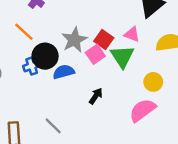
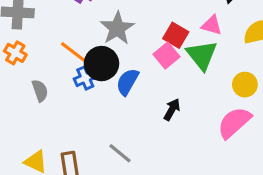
orange line: (24, 32) -> (73, 52), moved
gray star: (74, 40) -> (117, 28), moved
blue semicircle: (64, 72) -> (127, 82), turned -40

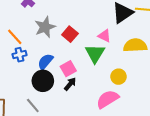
red square: (176, 35) -> (70, 34), moved
pink square: (167, 55) -> (68, 69), moved
black circle: (101, 64) -> (43, 81), moved

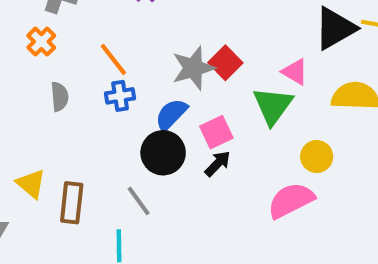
gray star: (45, 27) -> (193, 68), moved

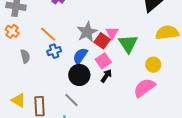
red square: (225, 63) -> (102, 41), moved
pink triangle: (295, 72) -> (112, 33), moved, turned 40

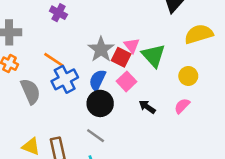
blue cross: (54, 51) -> (65, 79), size x1.5
gray semicircle: (25, 56) -> (30, 91), size x1.5
black arrow: (106, 76) -> (147, 107), moved, turned -80
pink semicircle: (144, 88) -> (182, 106), size x0.6

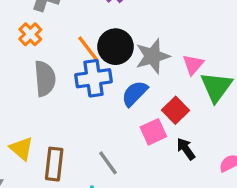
red square: (121, 57) -> (175, 110), moved
pink square: (127, 81) -> (153, 132), moved
black circle: (100, 103) -> (116, 47), moved

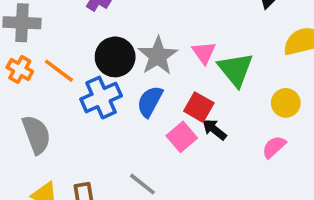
orange line: (88, 49) -> (59, 71), moved
gray semicircle: (45, 79) -> (36, 135), moved
black arrow: (186, 149) -> (214, 129), moved

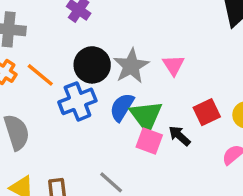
green triangle: (236, 69) -> (146, 116), moved
red square: (199, 107) -> (207, 112), moved, turned 32
pink square: (182, 137) -> (149, 141), turned -32

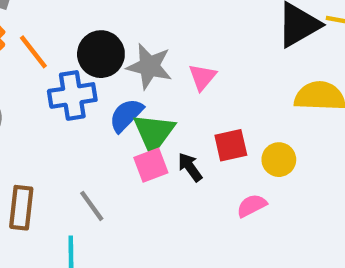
gray star: (131, 66) -> (149, 66), turned 30
pink square: (149, 141) -> (151, 165), turned 36

